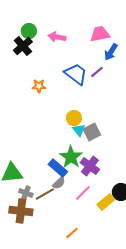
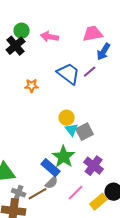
purple cross: (90, 166) -> (94, 166), moved

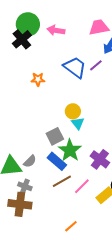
green circle: (22, 31) -> (28, 24), size x1.5
gray square: (85, 132) -> (55, 136), moved
gray semicircle: (52, 183) -> (30, 161), moved
brown line: (38, 194) -> (62, 181), moved

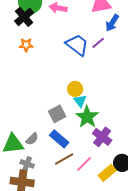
orange star: (38, 79) -> (26, 45), moved
green star: (70, 150) -> (87, 117), moved

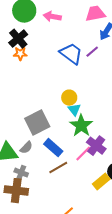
black cross: (24, 17) -> (18, 39), moved
gray square: (57, 114) -> (37, 123), moved, size x1.4
pink line: (84, 164) -> (83, 154), moved

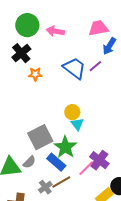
orange star: (20, 54) -> (35, 74), moved
green star: (81, 126) -> (65, 147), moved
gray cross: (21, 173) -> (45, 187), moved, turned 32

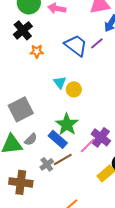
cyan triangle: (77, 124) -> (60, 82), moved
gray square: (40, 137) -> (21, 109), moved

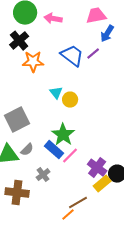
orange star: (37, 51) -> (33, 62), size x1.5
purple cross: (101, 137) -> (97, 168), moved
pink line: (88, 145) -> (70, 156), moved
brown line: (63, 159) -> (78, 203), moved

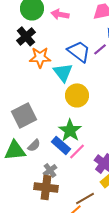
cyan triangle: (56, 93) -> (63, 72), moved, size x1.5
yellow circle: (70, 100) -> (77, 95), size x1.5
brown cross: (17, 193) -> (46, 187), moved

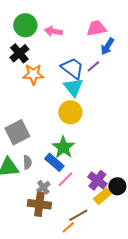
cyan triangle: (63, 72) -> (73, 87), moved
gray semicircle: (34, 145) -> (27, 162), turned -48
pink line: (77, 151) -> (65, 179), moved

